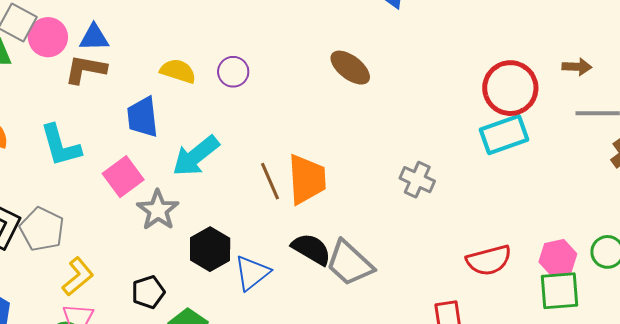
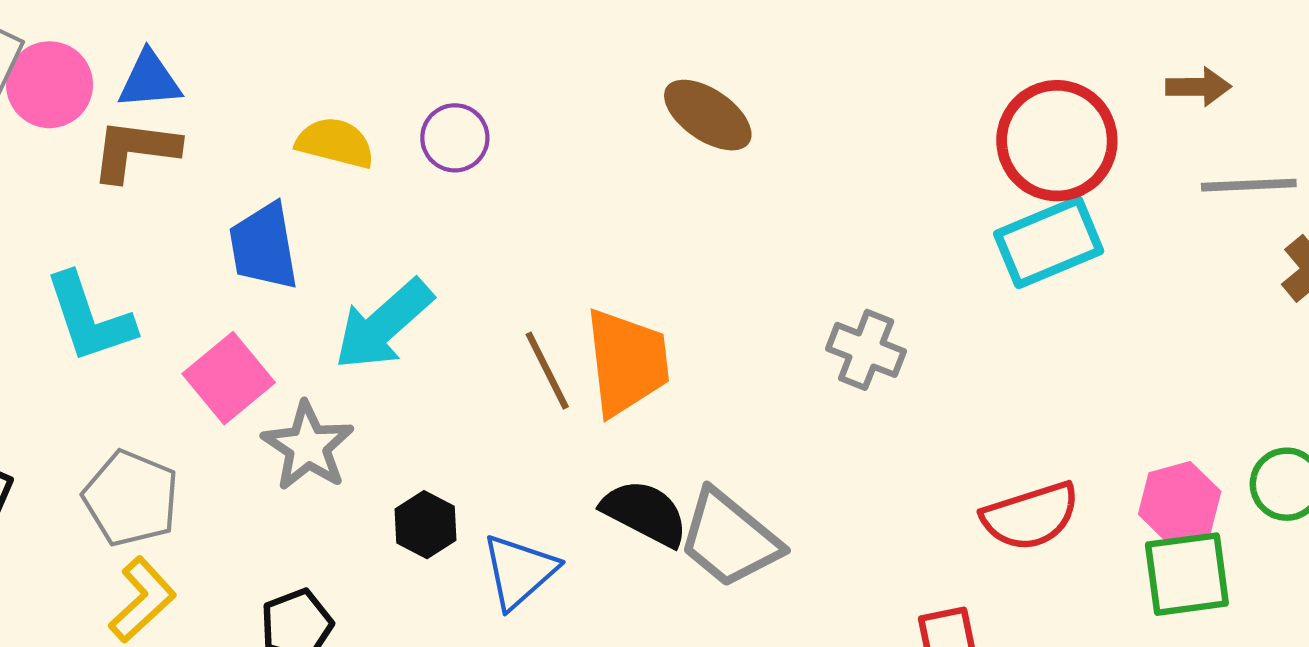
gray pentagon: (42, 229) -> (131, 498), moved
black hexagon: (210, 249) -> (426, 525), size x0.7

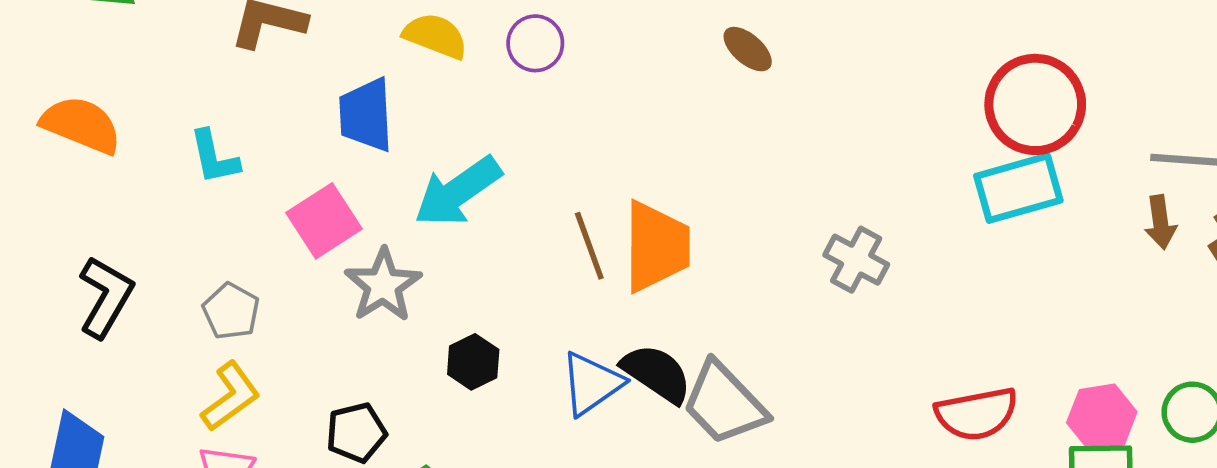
brown arrow: (1199, 87) -> (1160, 222), moved, turned 76
brown ellipse: (708, 115) -> (748, 49), size x0.7
cyan L-shape: (89, 318) -> (214, 157), size x0.7
gray pentagon: (131, 498) -> (231, 311), size x0.7
blue triangle: (519, 571) -> (591, 384), moved

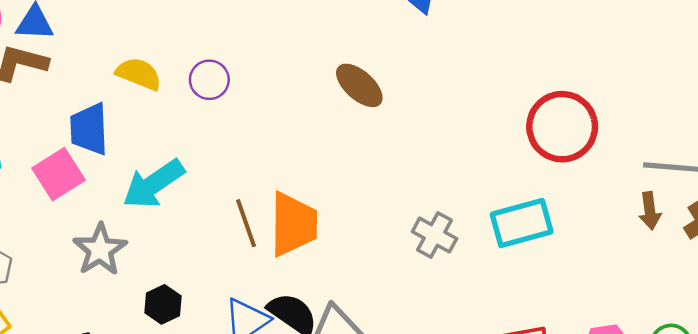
brown ellipse: (748, 49) -> (359, 85), size x1.4
cyan rectangle: (1018, 188) -> (522, 223), moved
pink square: (324, 221) -> (59, 174), moved

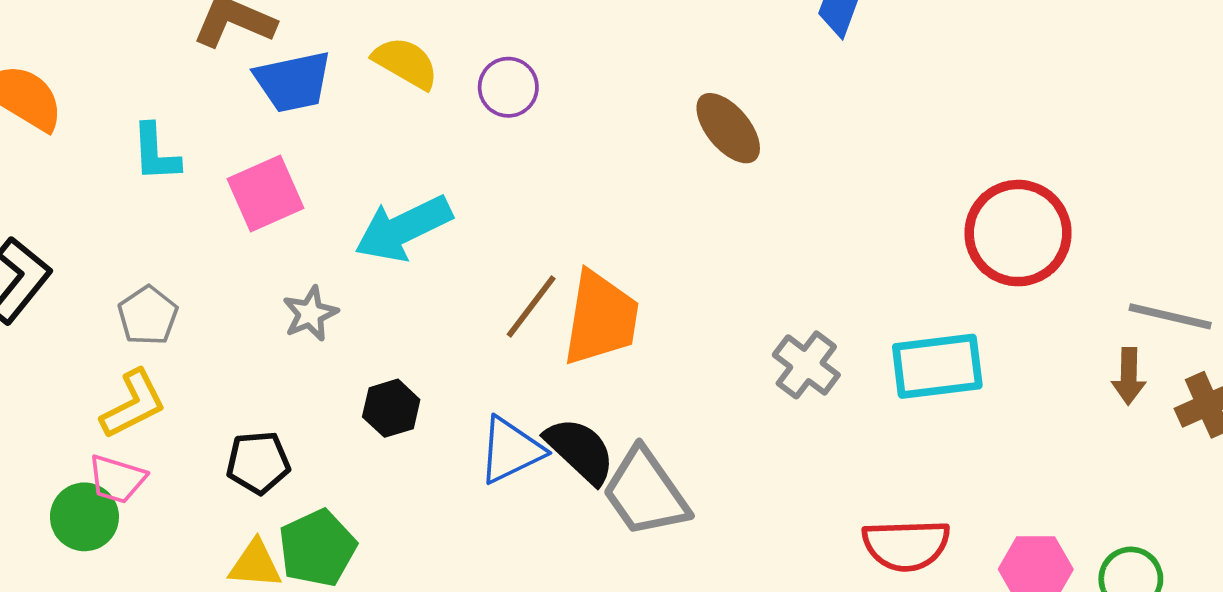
blue trapezoid: (89, 129) -> (293, 82), moved, turned -108
brown line: (246, 223) -> (531, 307), turned 48
gray star: (100, 250) -> (310, 314), size x0.7

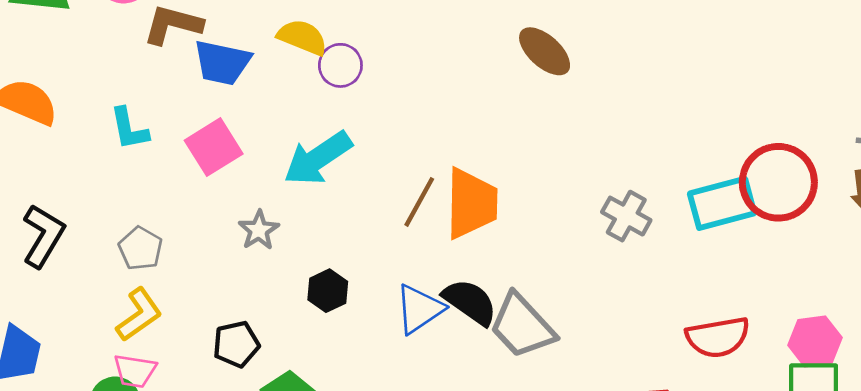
blue trapezoid: (293, 82) -> (222, 63), turned 32
purple circle: (508, 87) -> (340, 65), moved
red circle: (1018, 233) -> (778, 182), moved

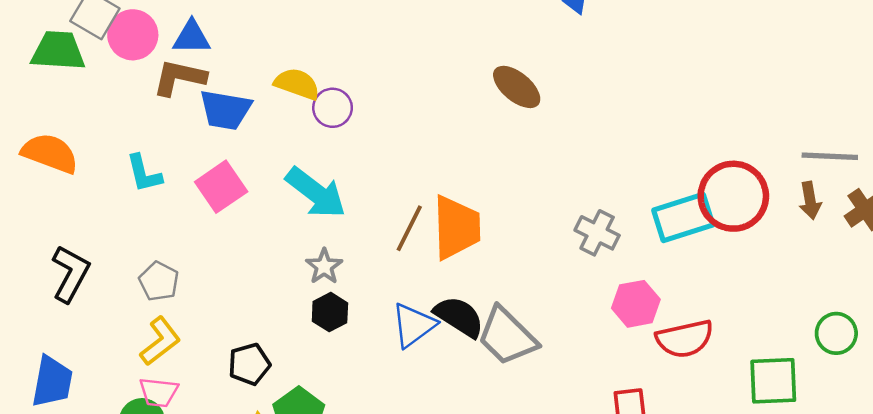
cyan arrow: (318, 158) -> (316, 193), turned -106
gray star: (259, 230) -> (324, 266), moved
pink hexagon: (815, 341) -> (636, 304), moved

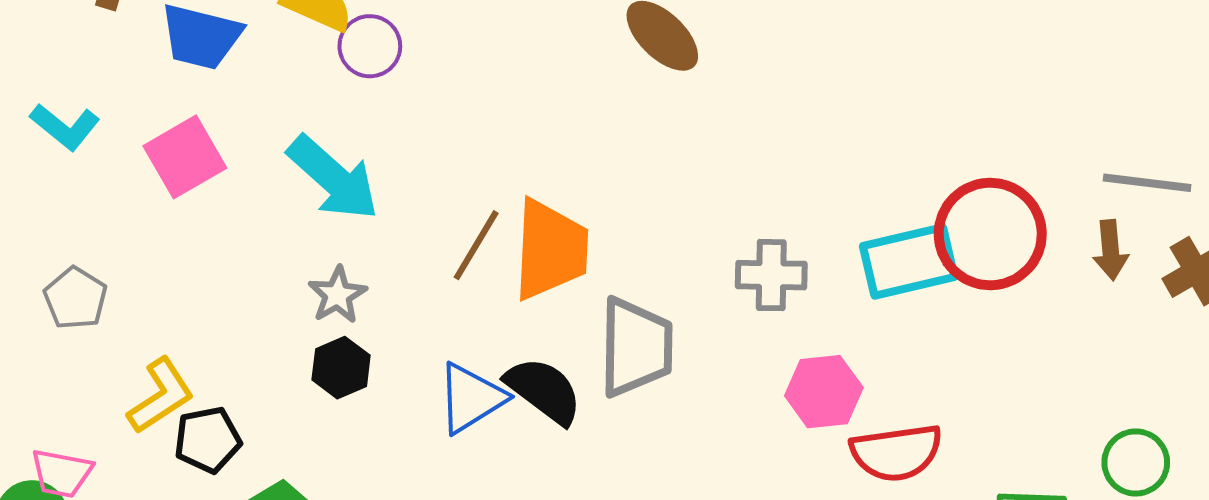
cyan L-shape: (144, 173) -> (65, 127), turned -42
gray cross: (597, 233) -> (771, 275), turned -30
gray trapezoid: (507, 336) -> (636, 347), moved, turned -138
yellow L-shape: (160, 341) -> (161, 396), moved

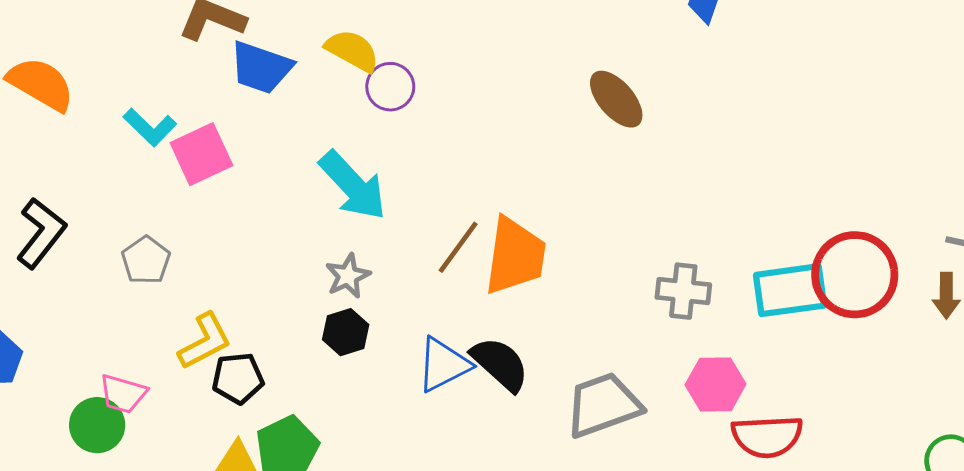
pink square: (185, 157) -> (201, 154), moved
gray trapezoid: (636, 347) -> (603, 405), moved, turned -116

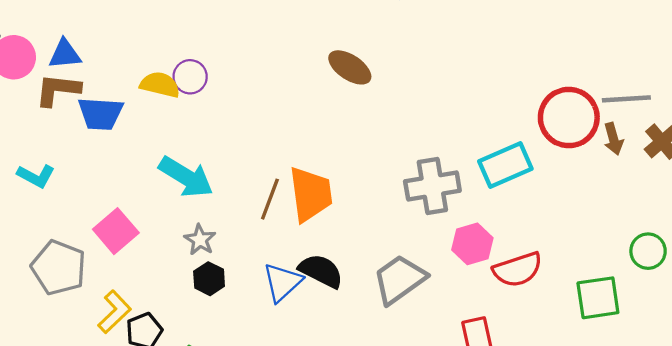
purple circle: (390, 87) -> (190, 77), moved
pink square: (201, 154) -> (116, 231), moved
gray pentagon: (146, 260) -> (59, 268), size x1.6
red circle: (855, 275) -> (569, 118), moved
gray cross: (683, 291) -> (432, 186), size x1.4

